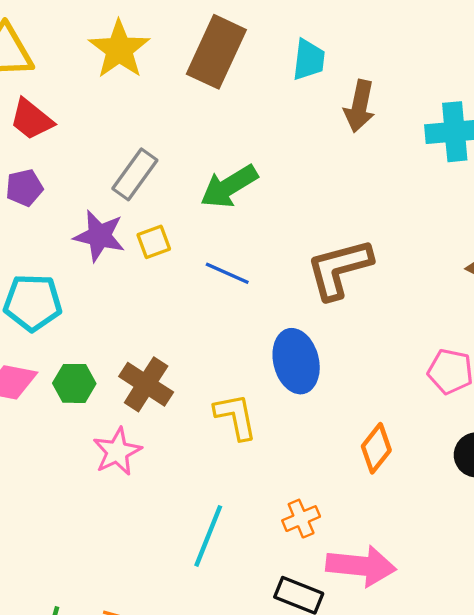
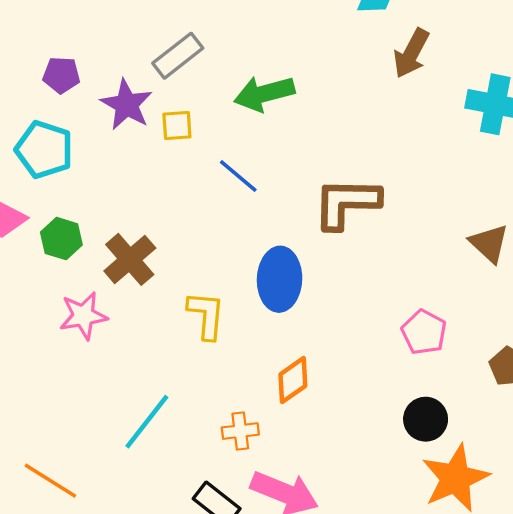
purple pentagon: (24, 188) -> (61, 75), moved
orange diamond: (376, 448) -> (293, 380), moved

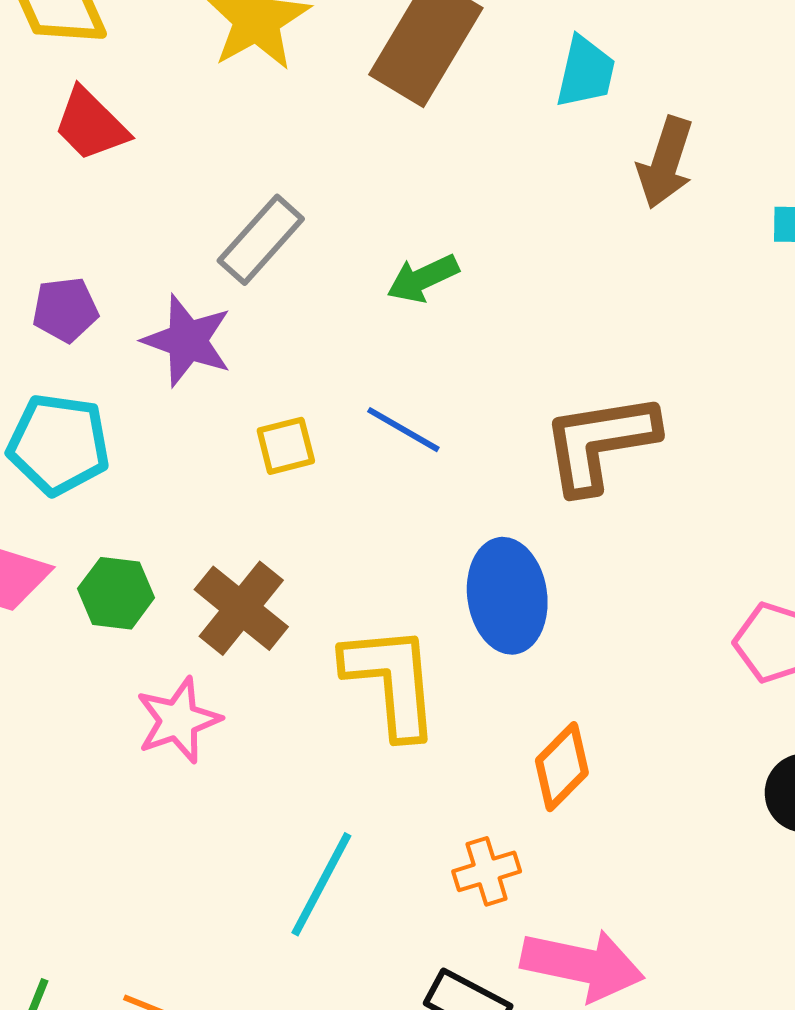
green arrow: (264, 94) -> (423, 278), size x0.7
yellow square: (177, 126) -> (286, 446), moved
yellow L-shape: (206, 315) -> (391, 681), size x1.4

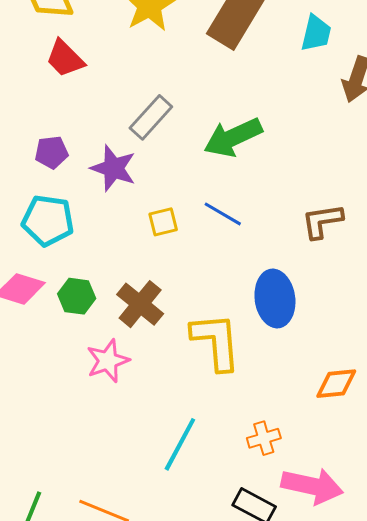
green arrow: (423, 278) -> (233, 137), size x1.6
brown L-shape: (600, 443) -> (322, 221), size x0.7
orange diamond: (562, 767) -> (336, 384), moved, turned 39

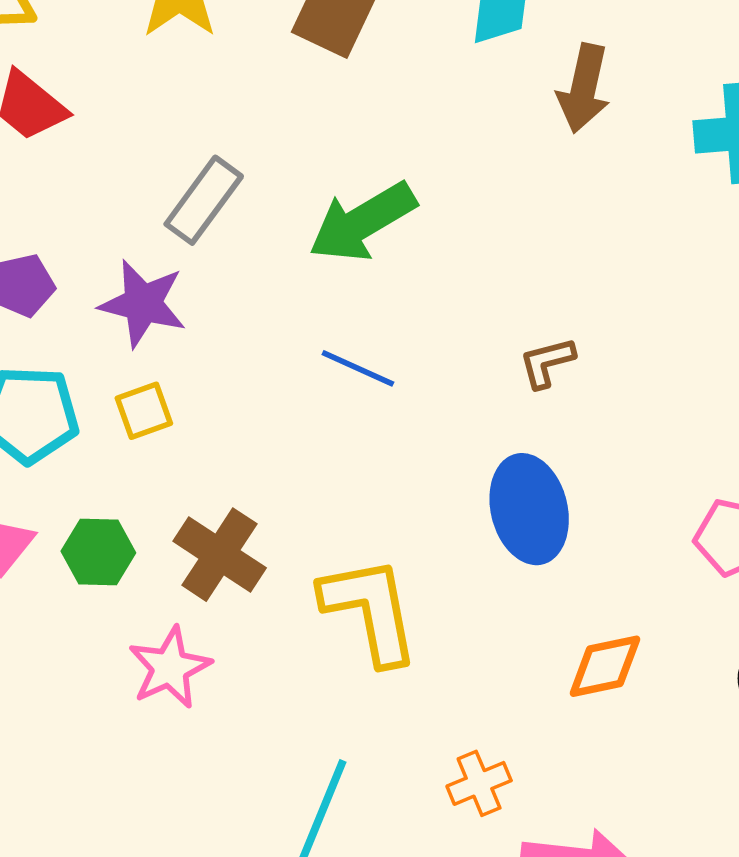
brown L-shape: (322, 221) -> (547, 362), size x0.7
yellow square: (163, 222) -> (144, 411), moved
blue ellipse: (275, 298) -> (529, 509), moved

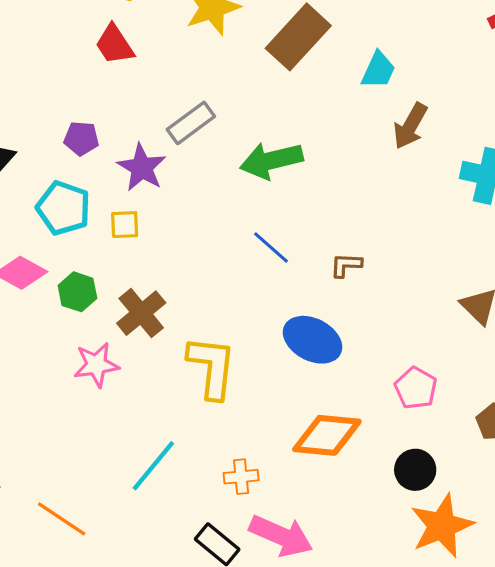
blue line: (358, 368) -> (271, 247), moved
blue ellipse: (529, 509) -> (312, 340), turned -66
orange diamond: (605, 666) -> (327, 435), size x1.5

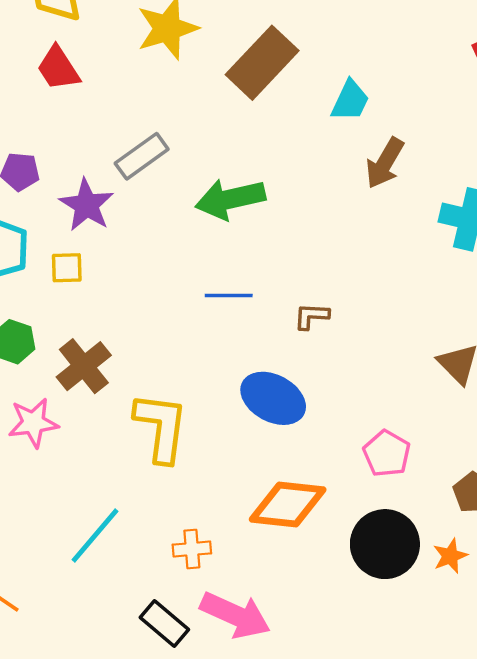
blue line: (271, 247) -> (229, 296), turned -42
black circle: (415, 470) -> (385, 544), size x1.5
orange star: (442, 526) -> (450, 556), moved, size x0.5

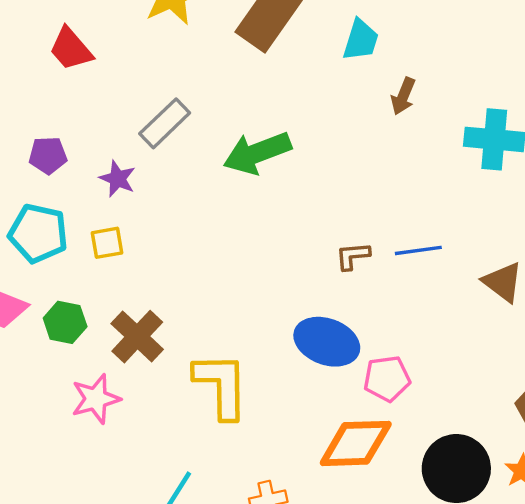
brown arrow: (385, 163) -> (403, 96), size x0.7
purple star: (87, 205) -> (118, 179), size x0.7
blue line: (229, 296) -> (418, 250), moved
pink pentagon: (387, 454) -> (387, 379), moved, turned -30

